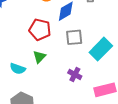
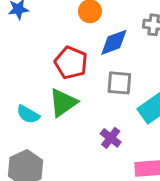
green triangle: (39, 57) -> (63, 103), size x1.5

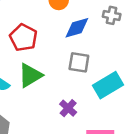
red pentagon: (71, 63) -> (23, 38), moved

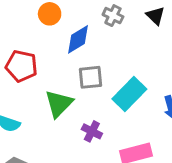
gray cross: (112, 15) -> (113, 16), turned 30
green triangle: (30, 75) -> (59, 104), moved

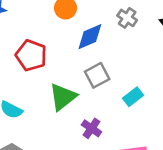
gray square: (90, 77) -> (97, 75), turned -30
cyan rectangle: (129, 94) -> (133, 97), size x0.6

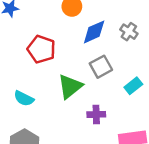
gray cross: (127, 18) -> (129, 32), moved
purple cross: (91, 128) -> (96, 114), turned -36

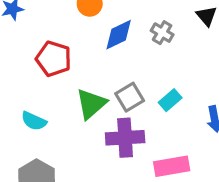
gray square: (101, 67) -> (130, 97), moved
purple cross: (96, 114) -> (125, 138), size x1.6

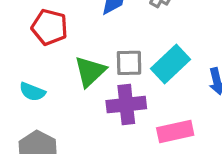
gray square: (130, 97) -> (129, 63), turned 32
cyan rectangle: (170, 100) -> (171, 64), size x1.6

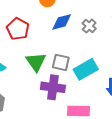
green triangle: (90, 71) -> (36, 62), turned -35

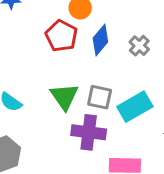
blue diamond: (62, 22) -> (100, 40), turned -35
red pentagon: (18, 29) -> (61, 36), moved

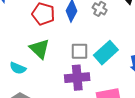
green triangle: (64, 97) -> (40, 49), moved

